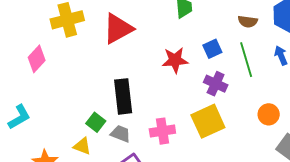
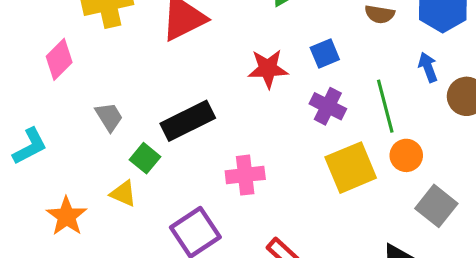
green line: (246, 60) -> (385, 106), moved
black rectangle: (123, 96) -> (188, 121), turned 68
yellow square: (208, 121) -> (351, 168), moved
gray trapezoid: (121, 134) -> (109, 117), moved, turned 35

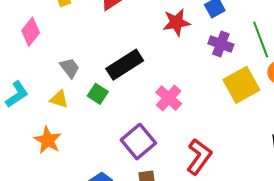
pink cross: (245, 175) -> (169, 98), turned -35
yellow triangle: (123, 194) -> (59, 99), moved

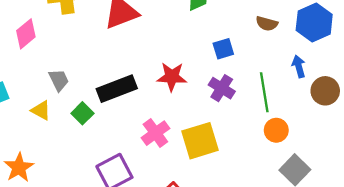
red star: (176, 22) -> (172, 77), moved
yellow square: (241, 85) -> (200, 141), moved
orange star: (48, 140) -> (19, 167), moved

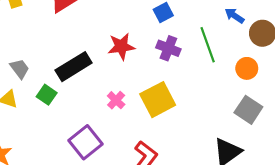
blue arrow: (299, 66) -> (234, 16), turned -30
orange circle: (276, 130) -> (247, 68), moved
pink cross: (155, 133) -> (116, 100), size x0.7

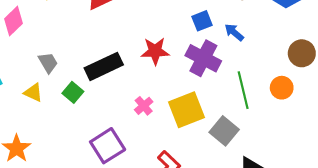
blue arrow: (234, 16) -> (234, 32), moved
green line: (208, 45) -> (243, 90), moved
purple cross: (168, 48) -> (203, 58), size x1.4
gray square: (248, 110) -> (224, 131), moved

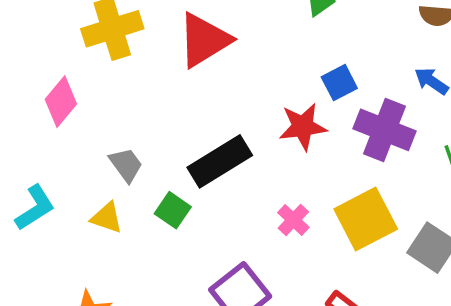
blue square: (202, 21) -> (339, 83), moved

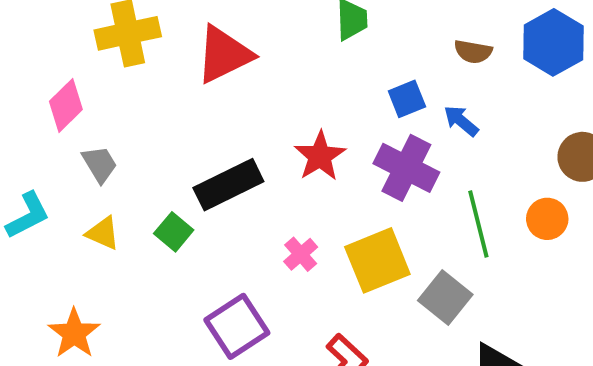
blue square: (339, 83) -> (407, 99), moved
red star: (303, 127) -> (320, 156), turned -30
gray trapezoid: (126, 165) -> (100, 164), moved

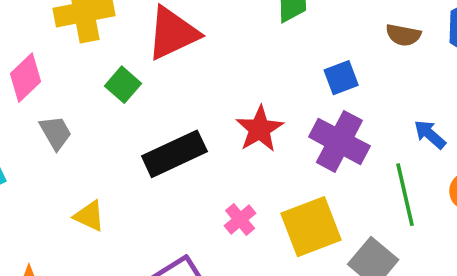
blue arrow: (461, 121) -> (430, 134), moved
green square: (174, 232) -> (123, 85), moved
yellow triangle: (103, 233) -> (89, 216), moved

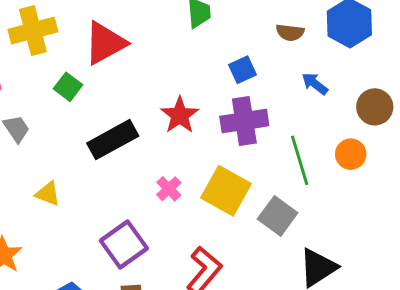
blue arrow: (430, 134) -> (315, 84), moved
purple cross: (339, 141) -> (244, 121), turned -33
yellow square: (311, 227) -> (226, 191), turned -36

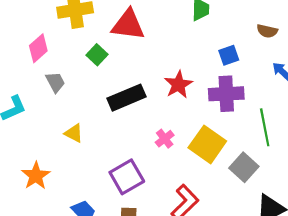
red triangle: (105, 43) -> (128, 25), turned 30

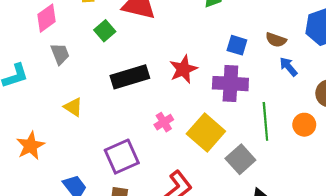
brown semicircle: (267, 31) -> (276, 40), moved
blue square: (229, 55) -> (237, 45), turned 30

